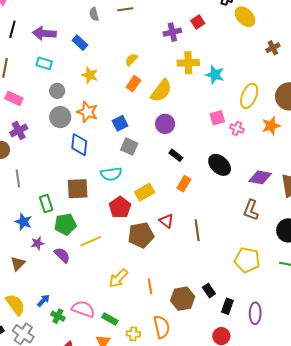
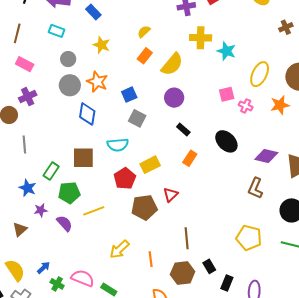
green rectangle: (46, 204) -> (51, 171), turned 48
red triangle: (166, 221) -> (170, 195), turned 35
brown line: (197, 230) -> (187, 238), moved

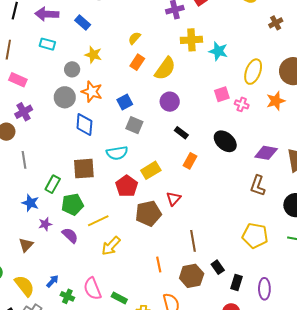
gray circle: (68, 59) -> (72, 69), moved
yellow arrow: (119, 249) -> (111, 246), moved
pink semicircle: (83, 278) -> (92, 289), turned -130

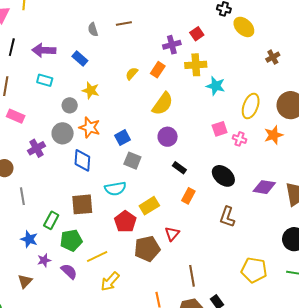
yellow cross: (191, 40) -> (196, 65), moved
orange rectangle: (137, 62) -> (158, 70), moved
purple cross: (24, 112) -> (36, 148), moved
brown L-shape: (258, 186) -> (227, 217), moved

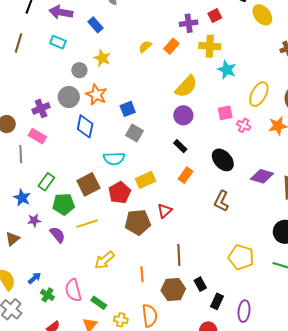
yellow semicircle: (163, 104) -> (186, 86), moved
pink rectangle: (16, 116) -> (37, 136), moved
purple circle: (168, 137) -> (183, 115), moved
brown square: (82, 204) -> (88, 184), moved, turned -30
yellow arrow: (110, 282) -> (105, 260), moved

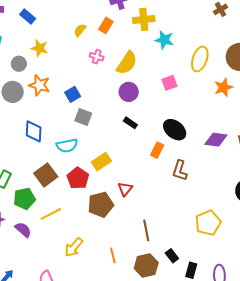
pink cross: (244, 125) -> (97, 57), moved
blue diamond: (85, 126) -> (34, 131), moved
orange rectangle: (185, 175) -> (157, 150), moved
yellow pentagon: (241, 257) -> (208, 223), turned -30

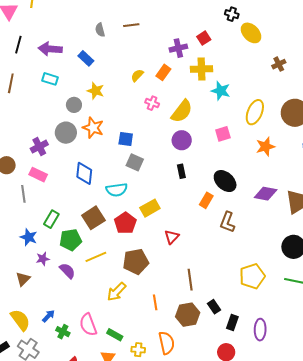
orange star: (224, 87) -> (265, 147), moved
blue square: (73, 94) -> (126, 139), turned 35
black rectangle: (130, 123) -> (181, 171), turned 40
brown pentagon: (101, 205) -> (136, 262), moved

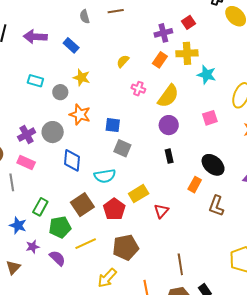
orange rectangle: (163, 72) -> (160, 60), moved
cyan rectangle: (50, 79) -> (35, 81), moved
gray circle: (66, 133) -> (53, 132), moved
red triangle: (172, 237) -> (161, 211), moved

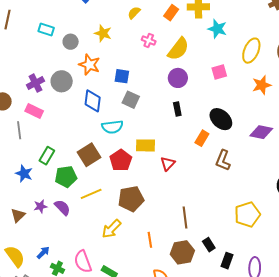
yellow star: (82, 78) -> (103, 33), moved
blue diamond: (72, 160) -> (93, 101), moved
yellow rectangle: (139, 194) -> (146, 145), turned 30
purple star: (33, 247) -> (40, 206), moved

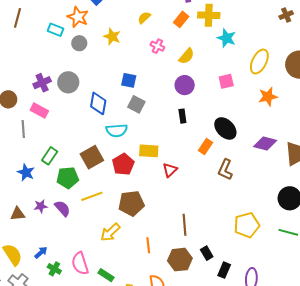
yellow semicircle: (178, 49) -> (187, 56), size x0.7
orange star: (89, 65) -> (78, 17), moved
brown triangle: (18, 215) -> (18, 214), turned 35

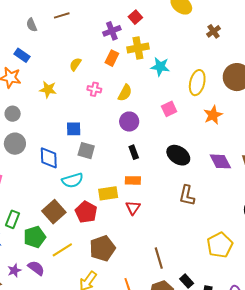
gray circle: (79, 43) -> (13, 114), moved
purple diamond: (265, 144) -> (220, 161), turned 60
orange rectangle: (205, 147) -> (133, 180), moved, turned 70

